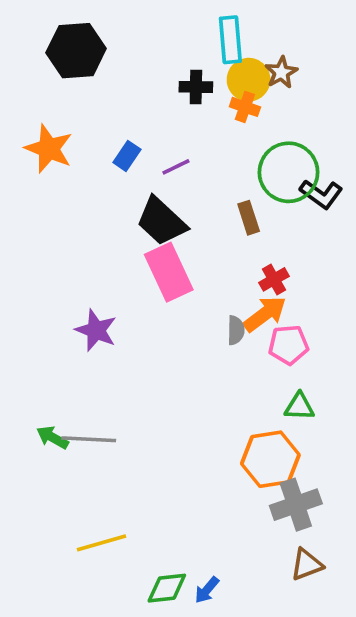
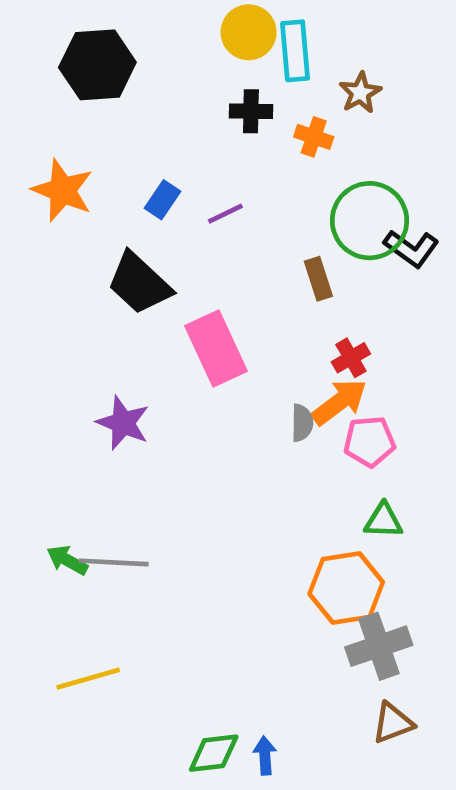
yellow circle: (249, 80) -> (249, 32), moved
black trapezoid: (161, 221) -> (139, 283), moved
yellow line: (101, 543) -> (88, 679), moved
blue arrow: (207, 590) -> (265, 755), turned 136

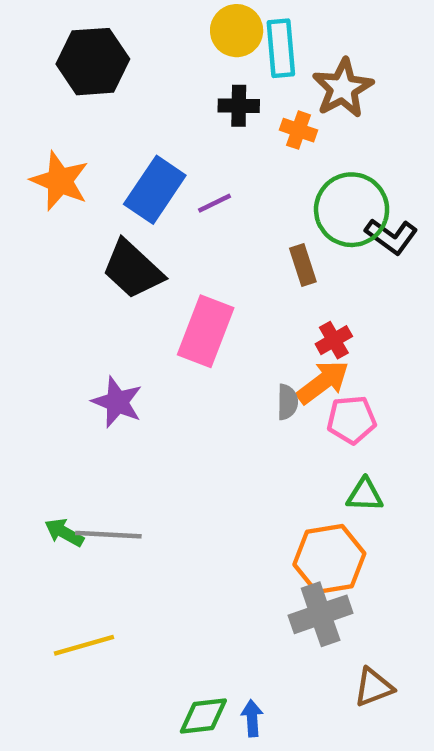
brown star: (360, 93) -> (343, 88), size x1.5
blue rectangle: (163, 200) -> (155, 190), size x1.8
pink rectangle: (216, 348) -> (206, 331), turned 46
gray cross: (379, 646) -> (321, 614), moved

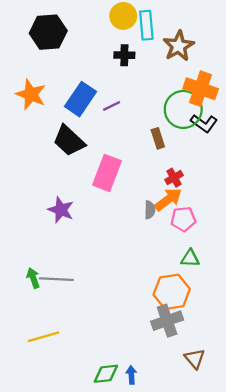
orange cross: (298, 130) -> (201, 89), moved, size x1.8
green arrow: (64, 532) -> (33, 278), turned 42
brown triangle: (374, 687) -> (195, 359), turned -50

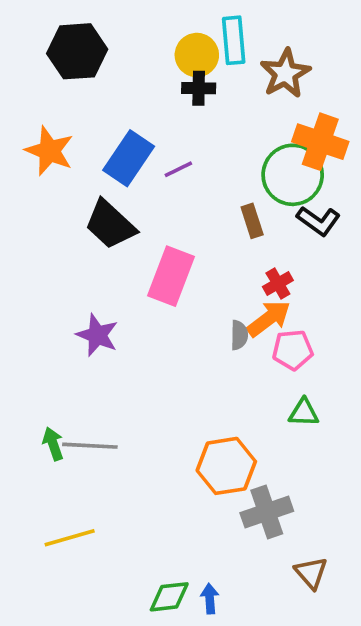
yellow circle: (123, 16) -> (197, 55), moved
black L-shape: (204, 123) -> (318, 221), moved
orange hexagon: (172, 292) -> (226, 466), moved

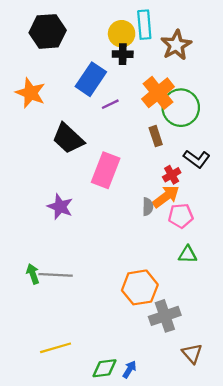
orange cross: (320, 142) -> (158, 93), moved, turned 32
blue rectangle: (129, 158) -> (91, 79), moved
black L-shape: (318, 221) -> (197, 159), moved
yellow line: (70, 538) -> (56, 348), moved
blue arrow: (210, 599) -> (130, 369), turned 36

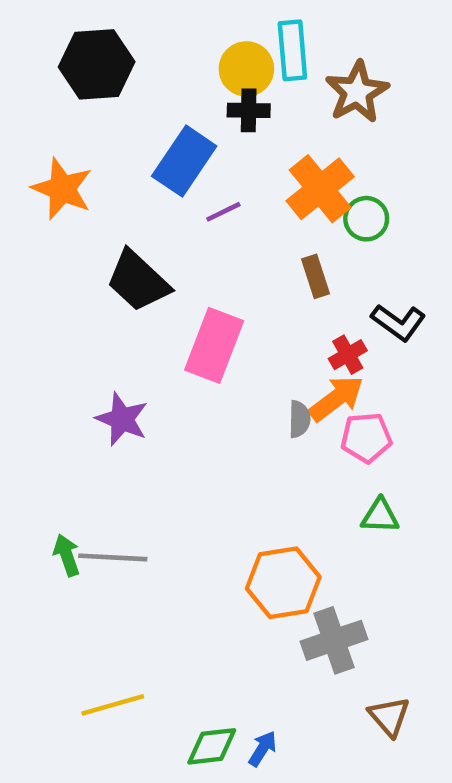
green circle: (181, 108) -> (366, 219), size x0.6

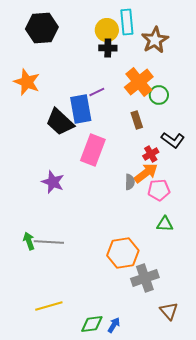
blue rectangle: (184, 161) -> (81, 109), moved, turned -44

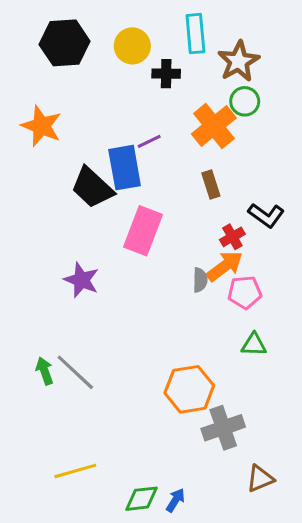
yellow circle: (107, 30) -> (132, 46), moved
green circle: (159, 95) -> (245, 101), moved
gray line: (49, 242) -> (75, 372), turned 40
brown triangle: (169, 311) -> (260, 479), turned 48

